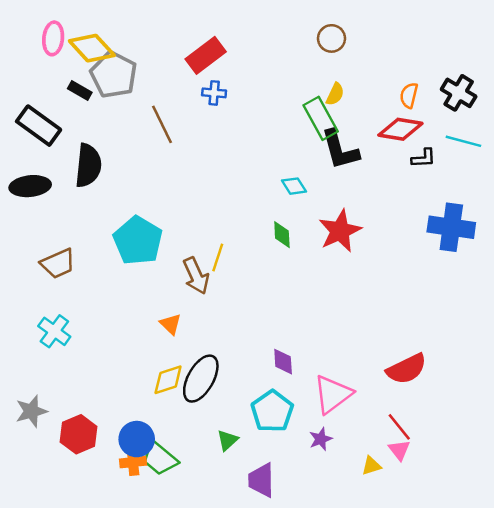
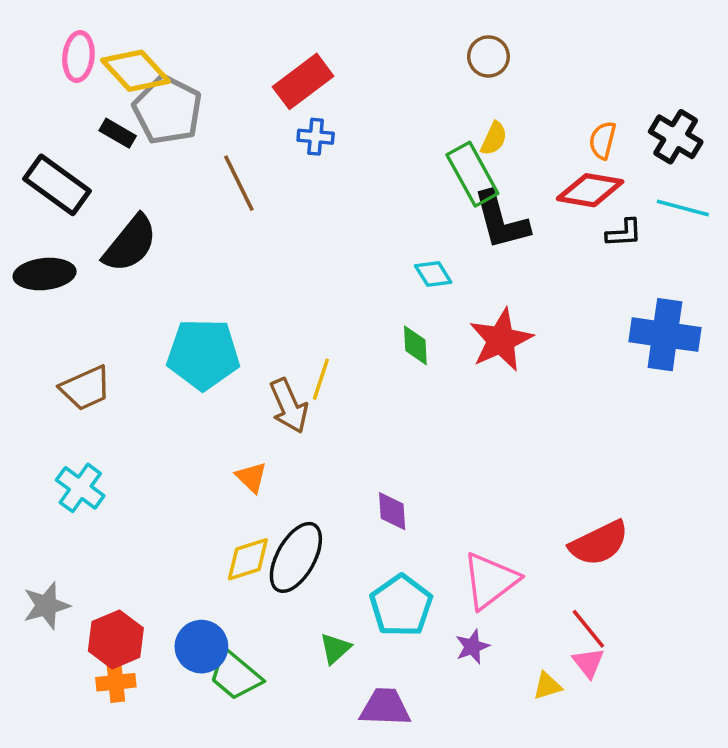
black semicircle: (88, 166) -> (130, 244), turned 33
cyan pentagon: (138, 241) -> (203, 354), turned -30
purple diamond: (283, 362) -> (392, 511), moved
orange cross: (133, 462) -> (116, 682), moved
purple trapezoid: (261, 480) -> (385, 707), turned 93

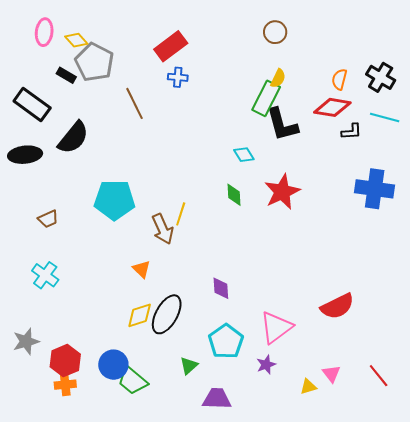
yellow diamond: (135, 71) -> (76, 40), size x0.6
green rectangle: (472, 174) -> (266, 98), turned 56
brown trapezoid: (86, 388) -> (48, 219), size x0.7
red line: (588, 629) -> (379, 376), moved

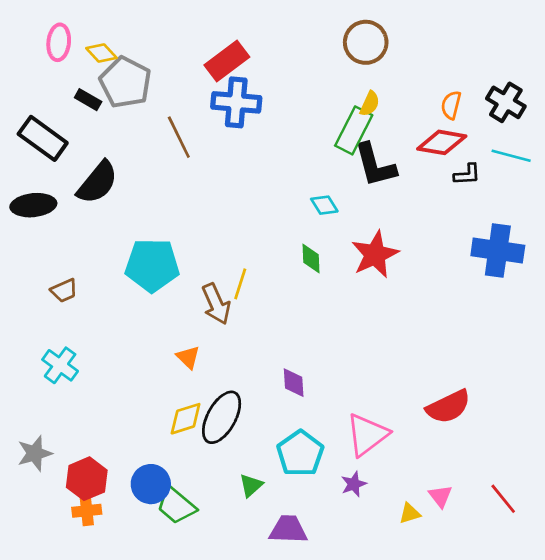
brown circle: (275, 32) -> (366, 42), size x1.4
blue cross: (178, 77) -> (236, 102), size x1.8

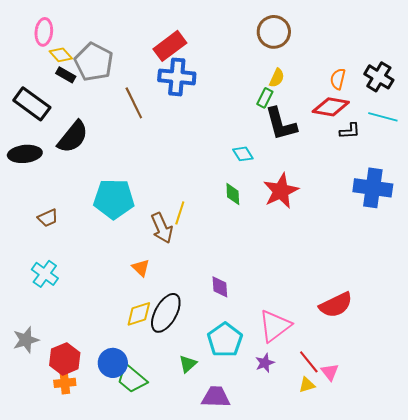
yellow diamond: (101, 53) -> (61, 55), moved
green rectangle: (354, 130) -> (265, 98), size x0.6
red line: (503, 499) -> (309, 362), moved

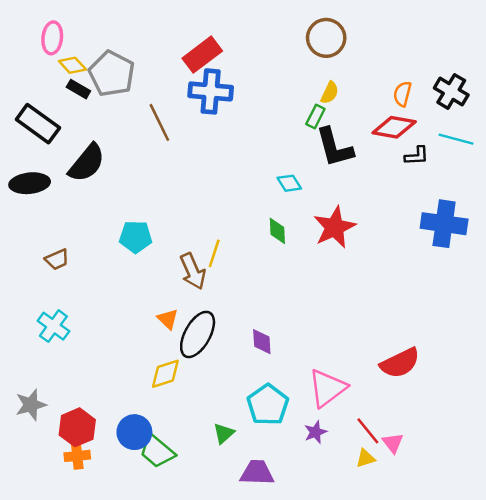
cyan pentagon: (114, 199) -> (136, 237), size x0.7
black ellipse: (166, 313) -> (198, 334), moved

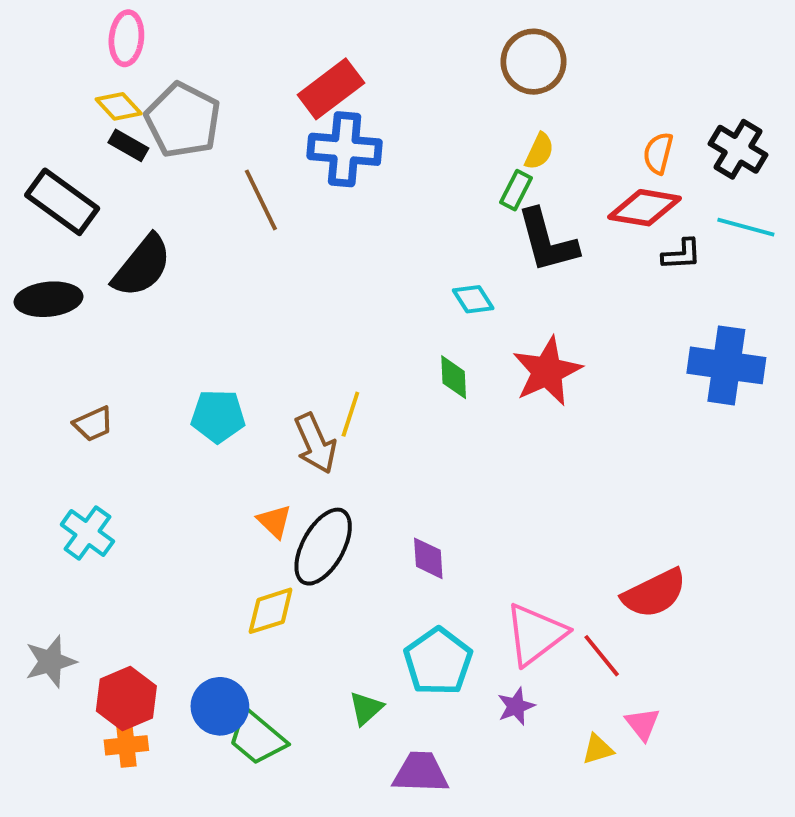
pink ellipse: (52, 38) -> (126, 38), moved
cyan pentagon: (136, 237) -> (218, 416), moved
red line: (368, 431) -> (602, 656), moved

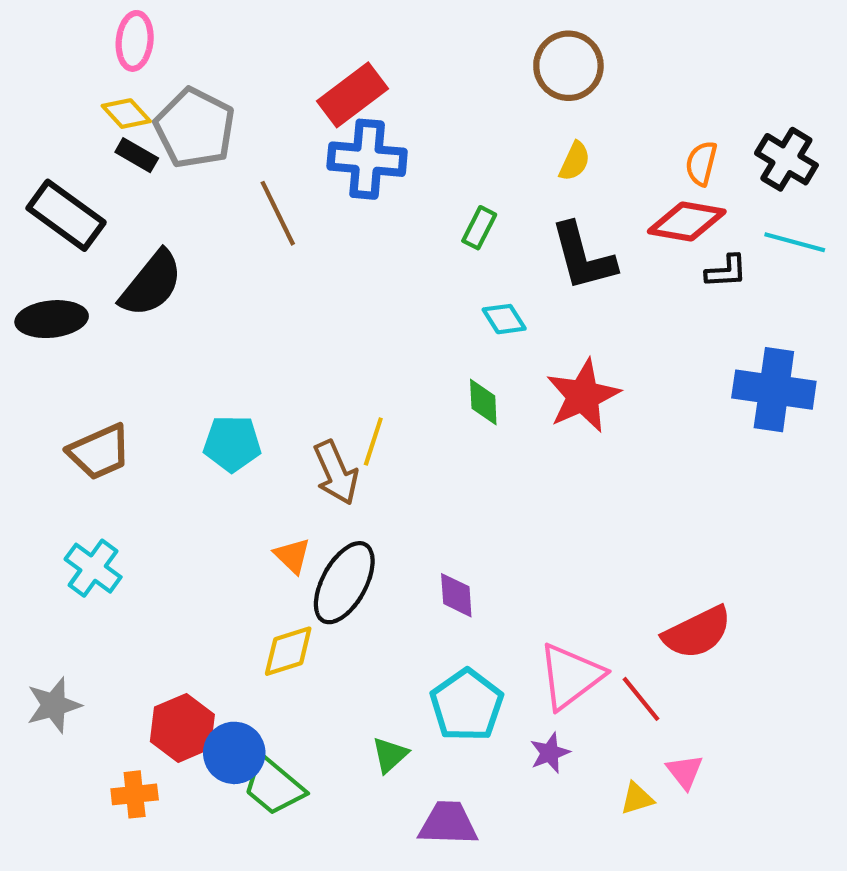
green rectangle: (516, 190) -> (479, 228), moved
brown trapezoid: (93, 424) -> (99, 452), size x1.5
red hexagon: (126, 699) -> (182, 728), moved

